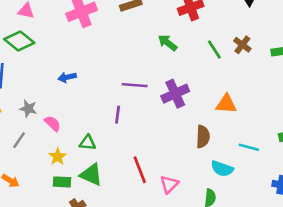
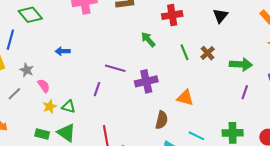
yellow star: (58, 157) -> (50, 106), moved

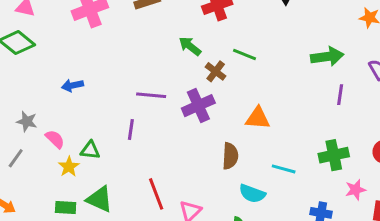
green line: (184, 52) -> (244, 54), turned -35
brown cross: (208, 53) -> (216, 71), moved
green triangle: (69, 107) -> (90, 150), moved

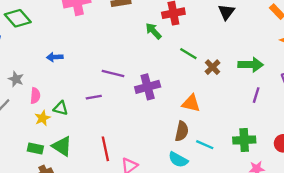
green arrow: (190, 46) -> (153, 31), moved
brown cross: (216, 71) -> (213, 67), moved
purple line: (131, 130) -> (94, 97), turned 63
pink semicircle: (55, 139) -> (35, 96), turned 42
brown semicircle: (230, 156) -> (182, 131), moved

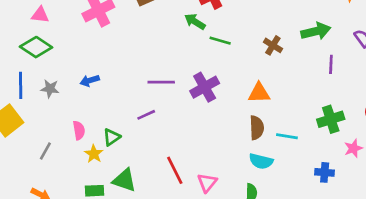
green line: (188, 54) -> (220, 41), moved
gray star: (16, 79) -> (50, 89), moved
green triangle: (61, 108) -> (112, 137), turned -35

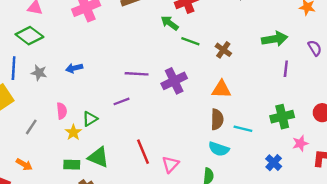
brown cross: (273, 45) -> (223, 50), moved
blue cross: (325, 172) -> (274, 163), turned 35

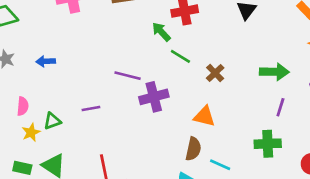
purple line: (137, 74) -> (128, 76), moved
green cross: (282, 117) -> (268, 144), moved

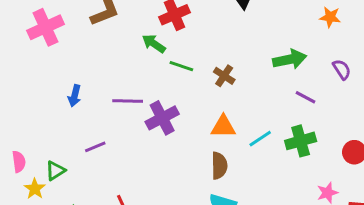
blue arrow: (46, 61) -> (75, 96), moved, turned -60
purple line: (280, 107) -> (305, 97), turned -66
cyan line: (220, 165) -> (260, 139), moved, turned -45

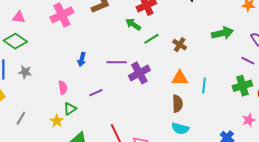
green line: (181, 66) -> (151, 39), turned -49
purple line: (305, 97) -> (248, 61), moved
cyan line: (260, 139) -> (204, 85), turned -49
green cross: (301, 141) -> (242, 86), moved
pink semicircle: (19, 162) -> (63, 88), moved

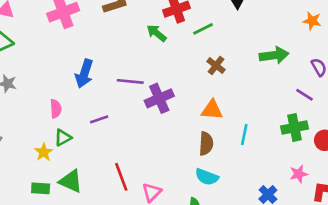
green line: (151, 39) -> (203, 29), moved
blue arrow: (82, 59) -> (84, 74), size x1.5
cyan line: (204, 85) -> (244, 135), moved

